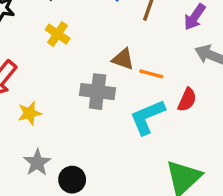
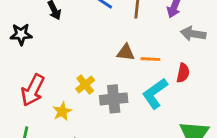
yellow cross: (58, 34) -> (85, 85), moved, turned 30
gray cross: (98, 92) -> (114, 99), moved

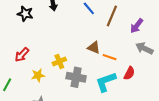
red arrow: (33, 90) -> (22, 55), size x0.7

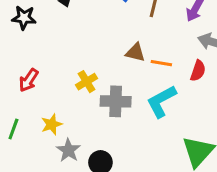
red semicircle: (129, 73) -> (198, 71), moved
yellow star: (38, 75) -> (52, 124), moved

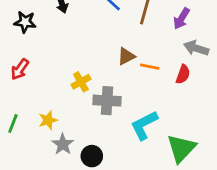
brown triangle: (135, 53) -> (126, 56), turned -42
red arrow: (29, 80) -> (20, 69), moved
cyan L-shape: (161, 101) -> (144, 125), moved

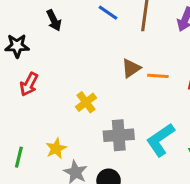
red arrow: (20, 69) -> (29, 84), moved
gray cross: (107, 101) -> (119, 135), moved

